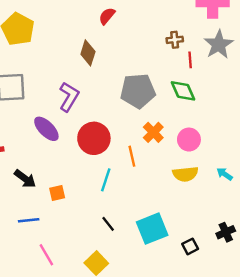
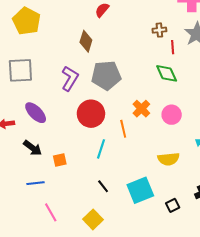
gray pentagon: (138, 91) -> (106, 75), moved
purple ellipse: (46, 129) -> (36, 113), moved
yellow semicircle: (185, 174) -> (169, 159), moved

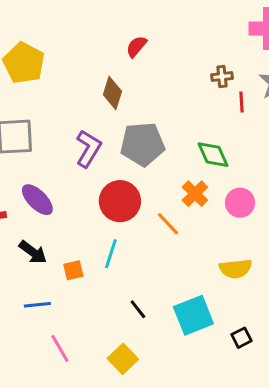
green diamond: (167, 73) -> (213, 155), moved
orange line: (123, 129) -> (168, 224), turned -30
cyan line: (101, 149) -> (111, 254), moved

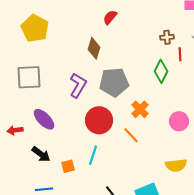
green diamond: (213, 155) -> (161, 71), moved, turned 50
orange cross: (195, 194) -> (140, 109), moved

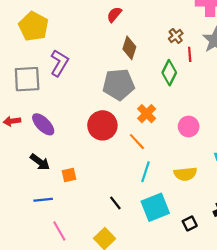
brown cross: (167, 37) -> (176, 36), turned -32
brown diamond: (94, 48) -> (129, 48), moved
purple L-shape: (78, 85) -> (59, 63), moved
red arrow: (15, 130) -> (12, 121), moved
cyan line: (93, 155) -> (146, 172), moved

